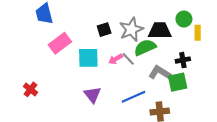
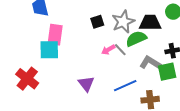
pink rectangle: (60, 43) -> (55, 35), turned -45
cyan square: (88, 58) -> (49, 50), moved
red cross: (30, 89) -> (27, 79), size x1.6

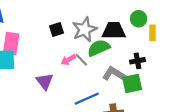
purple triangle: (86, 84) -> (45, 81), moved

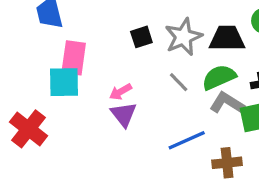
green semicircle: (99, 48) -> (219, 77), moved
pink arrow: (68, 60) -> (120, 92), moved

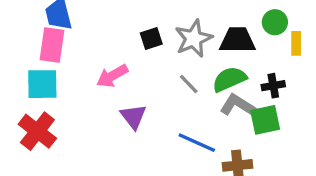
pink rectangle: (74, 58) -> (52, 45), moved
cyan square: (64, 82) -> (42, 84), moved
pink arrow: (120, 92) -> (112, 76), moved, size x1.4
blue line: (187, 140) -> (197, 143), turned 48

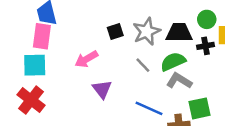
black cross: (273, 86) -> (206, 46), moved
green square: (265, 120) -> (200, 108), moved

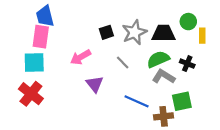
black cross: (206, 46) -> (187, 64), moved, turned 32
gray line: (143, 65) -> (123, 63), moved

